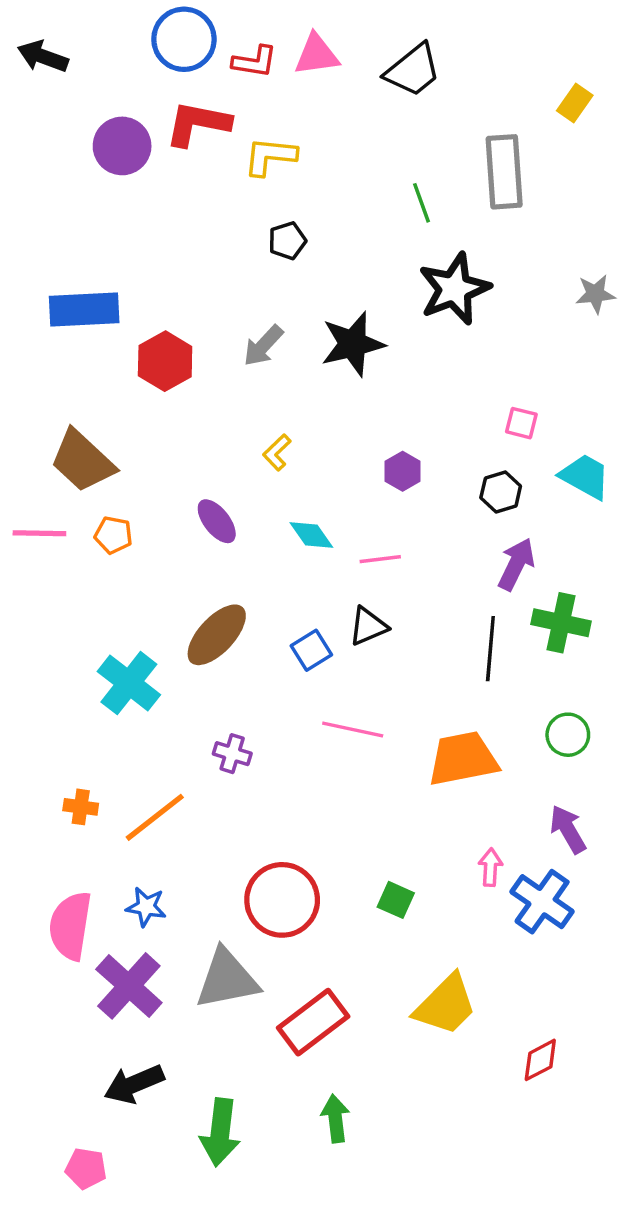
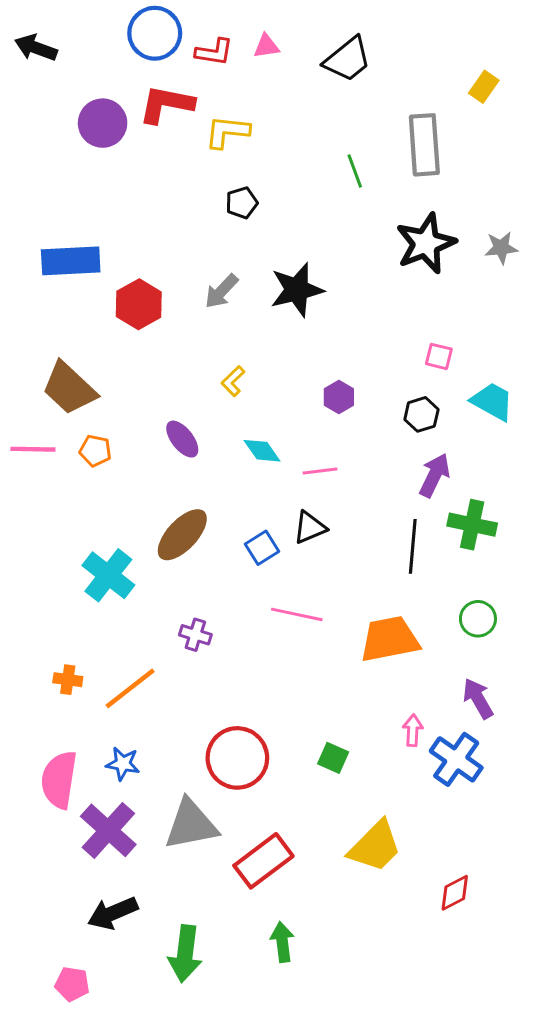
pink triangle: (317, 55) -> (266, 46), size x0.7
black star: (454, 289) -> (426, 243), moved

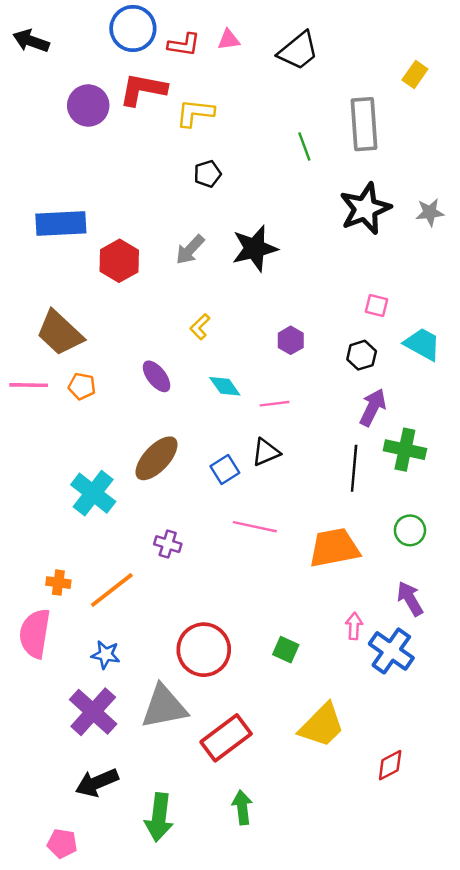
pink semicircle: (59, 780) -> (35, 633), moved

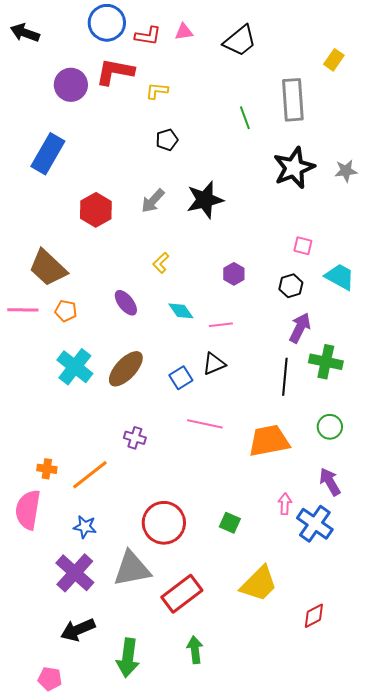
yellow L-shape: (195, 113) -> (157, 91), size x0.7
blue rectangle: (61, 224) -> (48, 154), moved, turned -57
cyan cross: (93, 493) -> (75, 367), moved

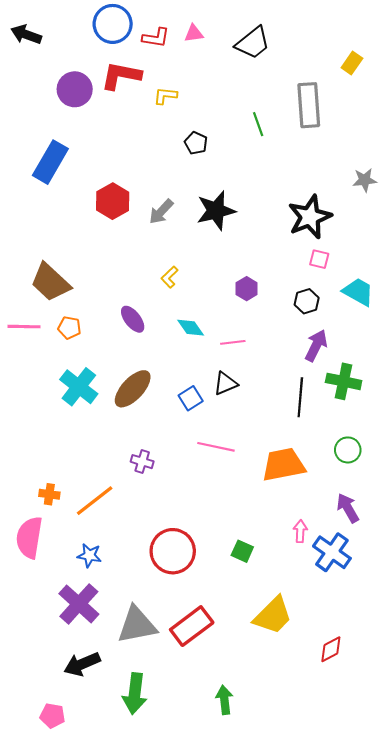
black pentagon: (167, 140) -> (196, 143), moved, turned -30
black star: (294, 168) -> (310, 217), moved
red hexagon: (96, 210) -> (113, 201), moved
gray triangle: (132, 569) -> (137, 625), moved
green arrow: (195, 650) -> (224, 700), moved

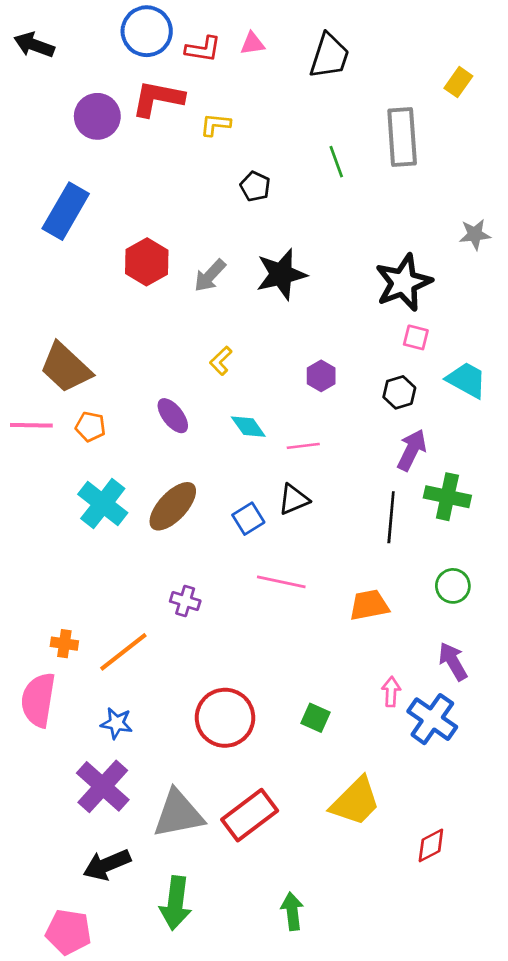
black trapezoid: (253, 43) -> (329, 56), turned -33
orange trapezoid: (283, 465) -> (369, 605), size x0.7
pink pentagon: (52, 716) -> (68, 932), size x1.4

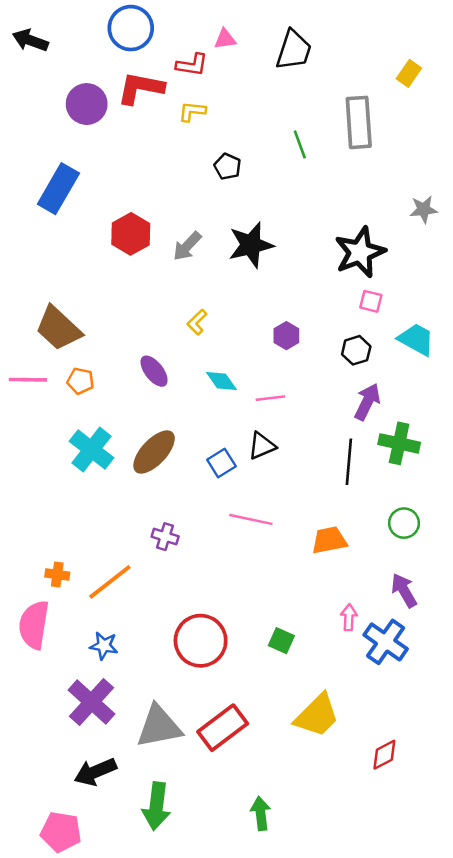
red L-shape: (203, 49) -> (192, 65), moved

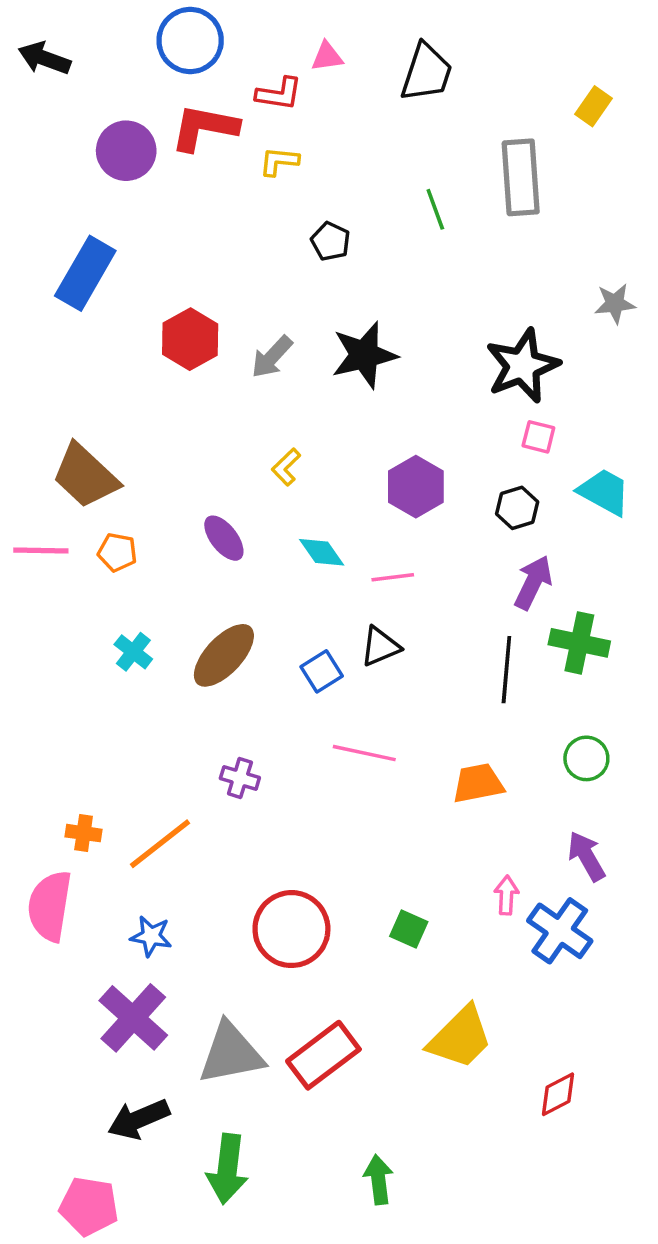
purple hexagon: (286, 336) -> (416, 487), size x1.5
cyan cross: (92, 450) -> (133, 652), size x0.6

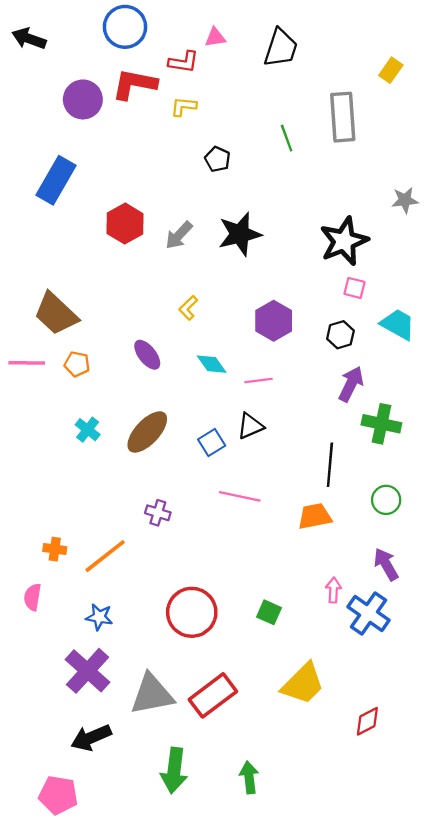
black line: (506, 670) -> (330, 465), moved
pink semicircle: (50, 906) -> (33, 597), size x0.6
green arrow: (227, 1169) -> (174, 770), moved

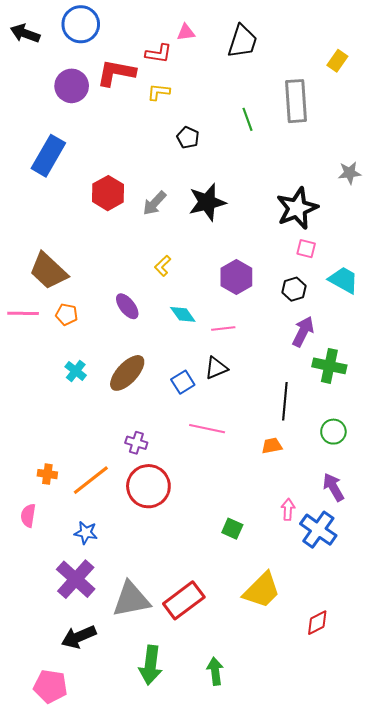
blue circle: (125, 27) -> (81, 24), moved
orange trapezoid: (315, 516) -> (272, 446), size x0.7
red circle: (192, 612) -> (148, 486), moved

